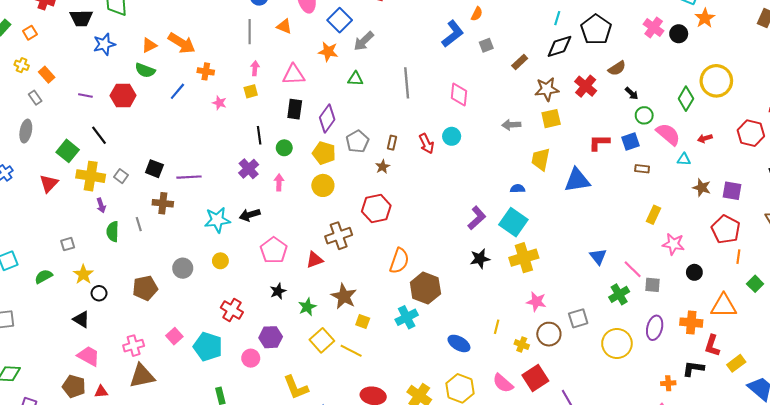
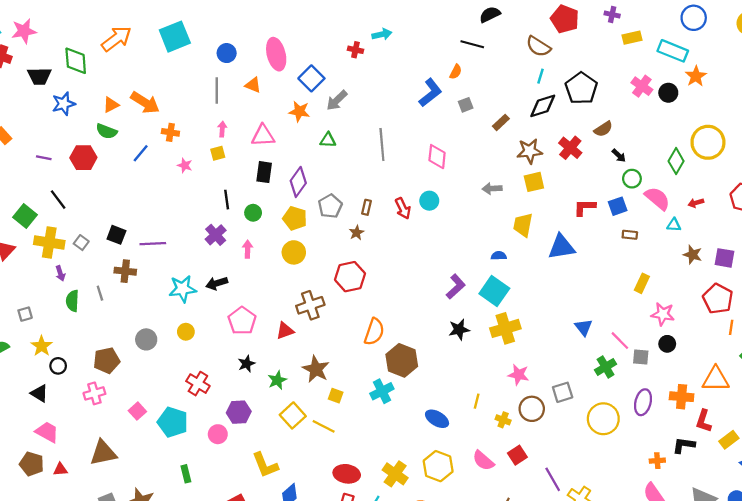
black circle: (694, 272) -> (667, 344), moved
pink cross: (134, 346) -> (94, 393), moved
red square: (535, 378) -> (517, 455), size x0.7

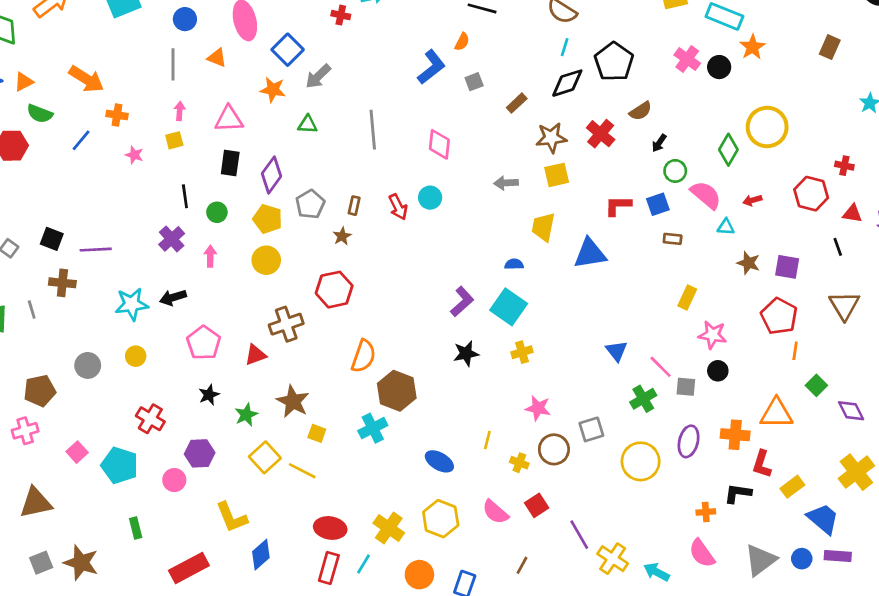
orange triangle: (111, 105) -> (24, 82), moved
black arrow: (619, 155) -> (659, 143), turned 80
yellow cross: (505, 328) -> (522, 352), size x0.6

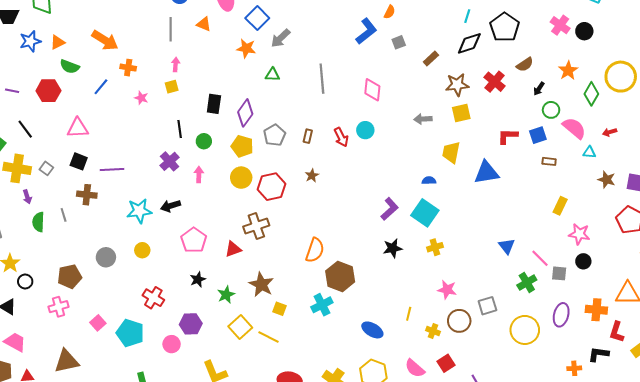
orange star: (752, 47) -> (568, 71), moved
pink triangle: (229, 119) -> (78, 128), moved
brown star: (342, 236) -> (312, 176), moved
red hexagon: (334, 290) -> (271, 187), moved

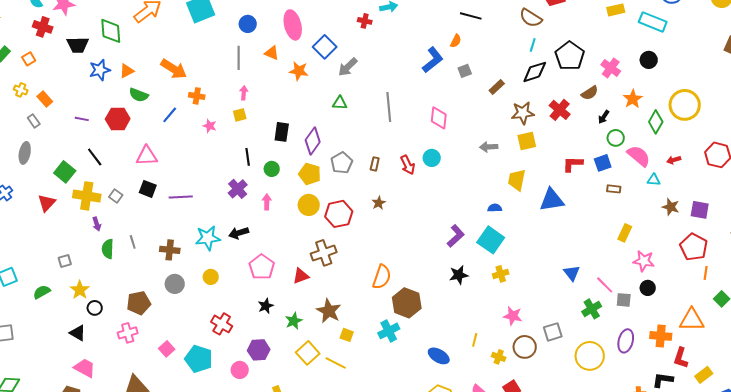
pink cross: (560, 25) -> (611, 68), moved
orange star: (246, 48) -> (299, 71), moved
brown cross: (87, 195) -> (170, 250), moved

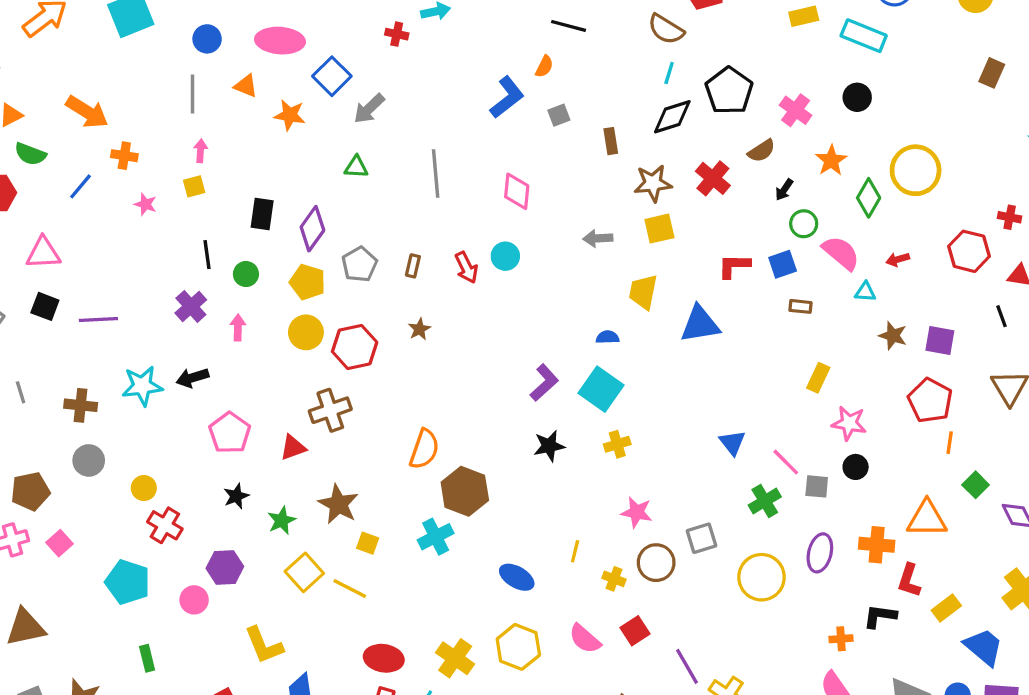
pink ellipse: (293, 25) -> (280, 41), turned -72
brown rectangle: (497, 87) -> (611, 141), turned -56
yellow circle: (211, 277) -> (144, 488), moved
pink square: (167, 349) -> (59, 543), moved

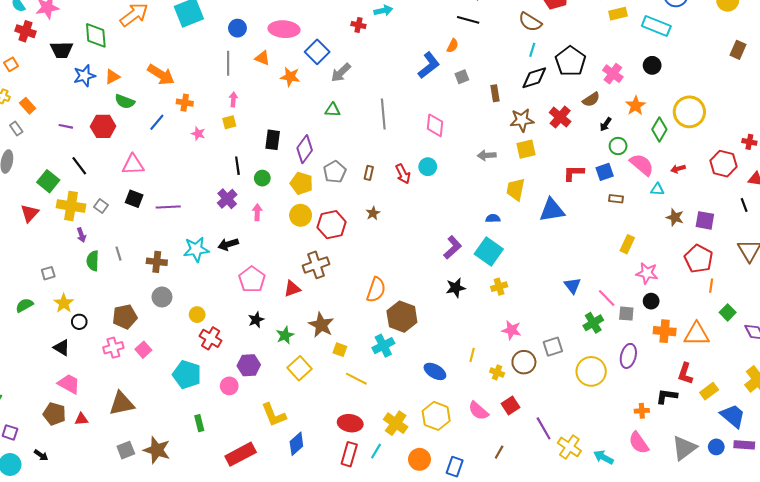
orange cross: (877, 545) -> (665, 331), moved
yellow line: (350, 589) -> (356, 379), moved

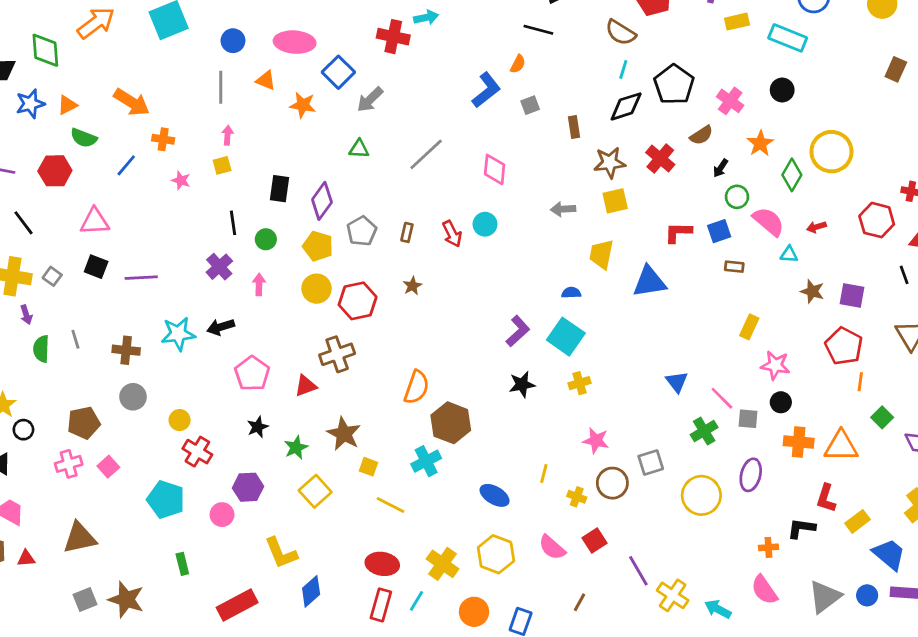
red cross: (358, 25) -> (393, 37), size x1.6
gray line: (383, 114) -> (426, 154), turned 52

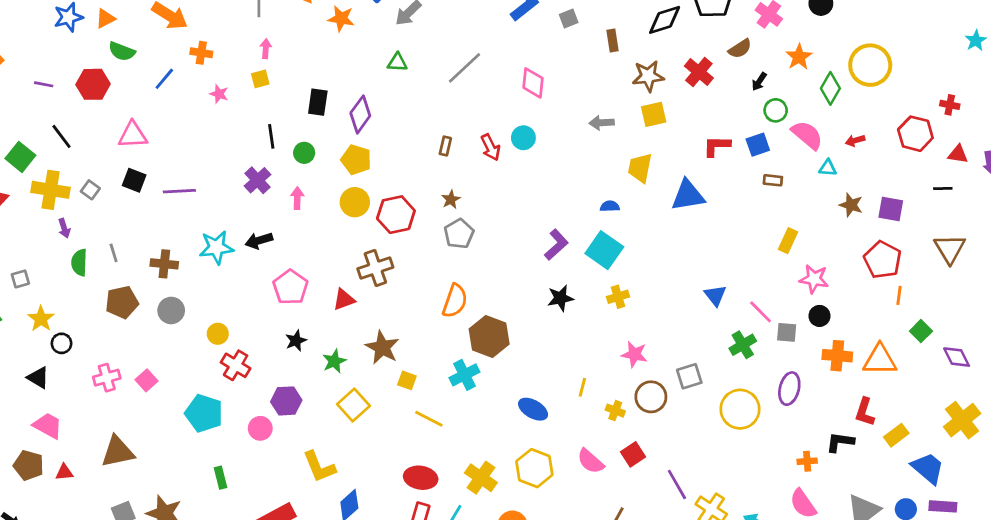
gray pentagon: (362, 231) -> (459, 234), moved
black line: (904, 275) -> (943, 188), turned -72
brown pentagon: (84, 423) -> (122, 302), moved

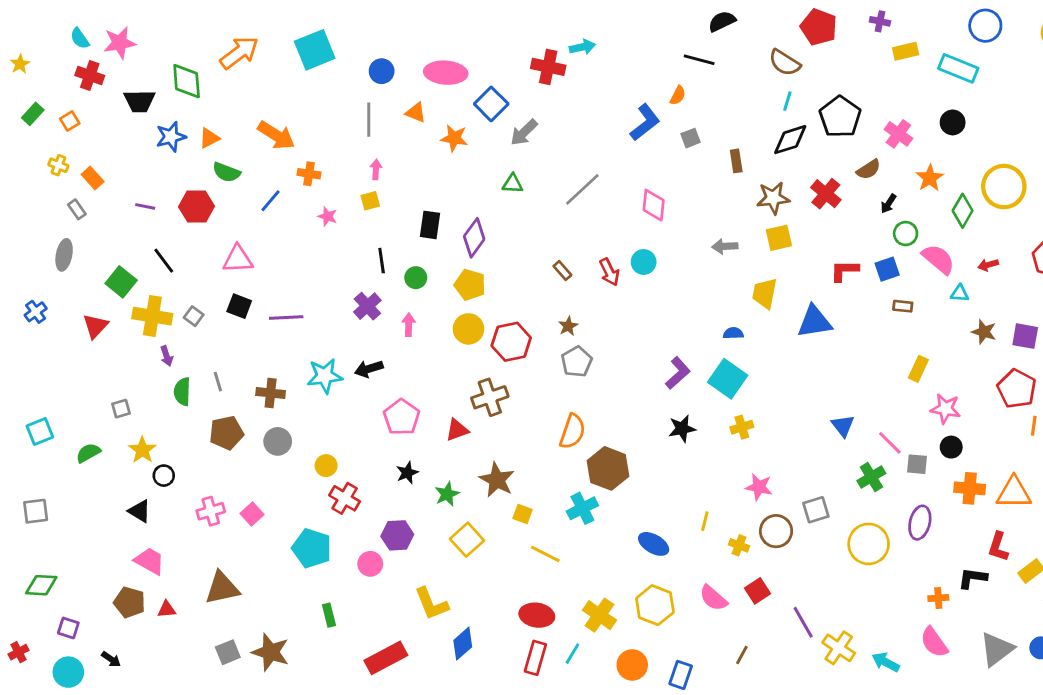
brown rectangle: (445, 146) -> (562, 271), turned -54

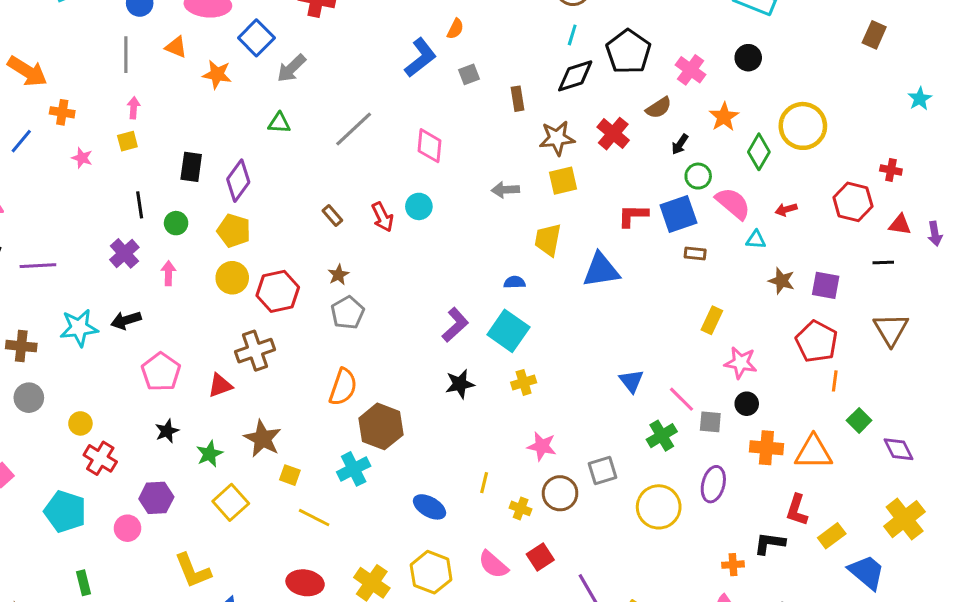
blue square: (887, 269) -> (678, 214), size x1.4

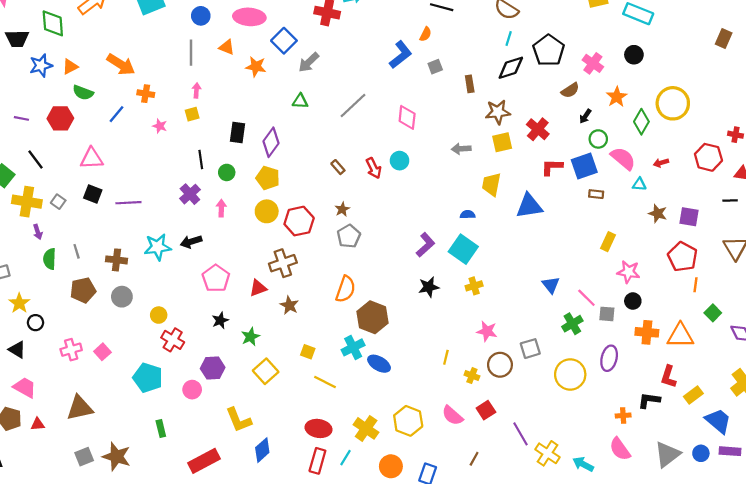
red cross: (613, 134) -> (538, 129), moved
brown star: (263, 439) -> (289, 305), moved, size x0.7
blue ellipse: (430, 507) -> (379, 364), moved

